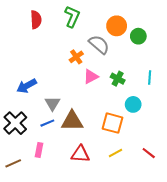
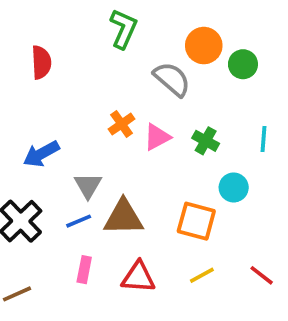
red semicircle: (36, 20) -> (41, 62), moved
orange cross: (76, 57) -> (122, 124), moved
pink rectangle: (39, 150) -> (84, 270), moved

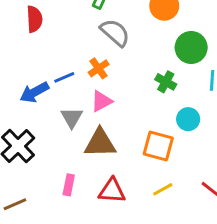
green circle: (243, 64) -> (191, 47), moved, size x1.4
gray semicircle: (172, 79) -> (115, 33), moved
pink triangle: (157, 137) -> (102, 101), moved
blue line: (79, 221) -> (64, 77), moved

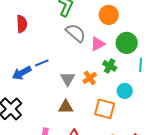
orange cross: (99, 68) -> (90, 78), moved
pink triangle: (102, 101) -> (98, 44), moved
gray triangle: (72, 118) -> (68, 79), moved
brown triangle: (100, 143) -> (66, 107), size x0.7

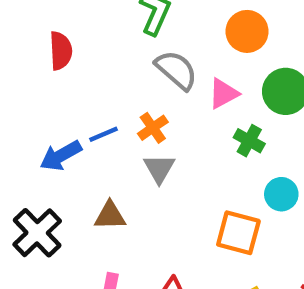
orange cross: (90, 78) -> (153, 128), moved
brown triangle: (66, 107) -> (110, 216), moved

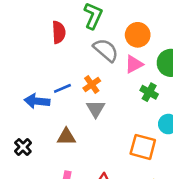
orange circle: (247, 31) -> (138, 35), moved
red semicircle: (61, 51) -> (59, 32), moved
blue arrow: (61, 156) -> (37, 101), turned 35
black cross: (37, 233) -> (23, 147), size x0.6

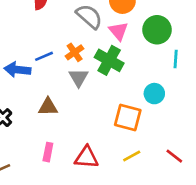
pink triangle: (134, 64) -> (118, 31), turned -42
green cross: (149, 92) -> (109, 60), moved, size x1.5

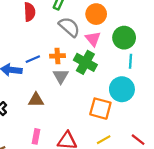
orange cross: (75, 52) -> (57, 56), turned 32
cyan line: (176, 59) -> (131, 61), moved
cyan circle: (154, 94) -> (122, 89), size x1.5

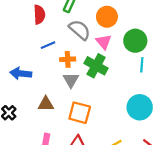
blue line: (33, 59) -> (48, 45), moved
cyan circle: (122, 89) -> (140, 107), moved
orange square: (100, 109) -> (80, 113), moved

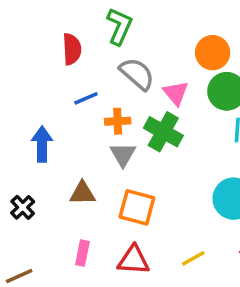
orange circle: (107, 17) -> (213, 53), moved
blue arrow: (21, 73) -> (42, 144), turned 84

